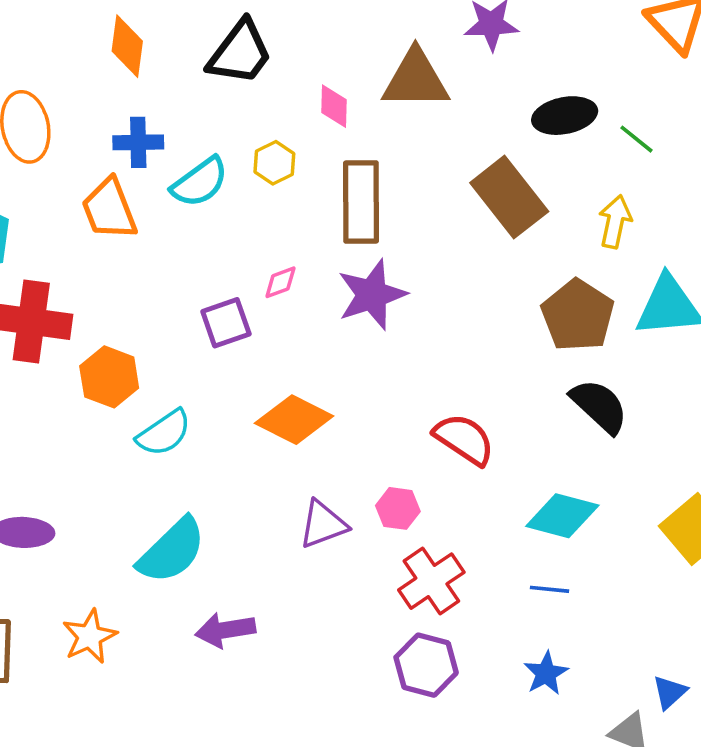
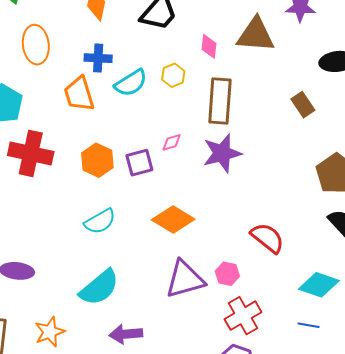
brown rectangle: (509, 197) -> (303, 105), size x0.6
orange hexagon: (109, 377) -> (97, 160), moved
purple triangle: (323, 524) -> (185, 279), size x1.4

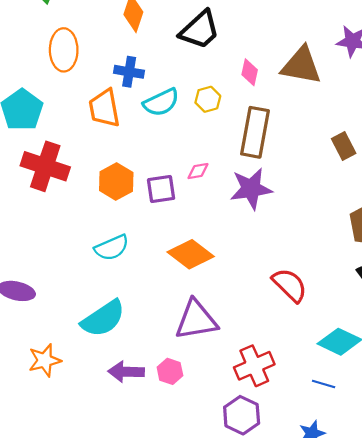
pink hexagon: (227, 274) -> (170, 371), moved

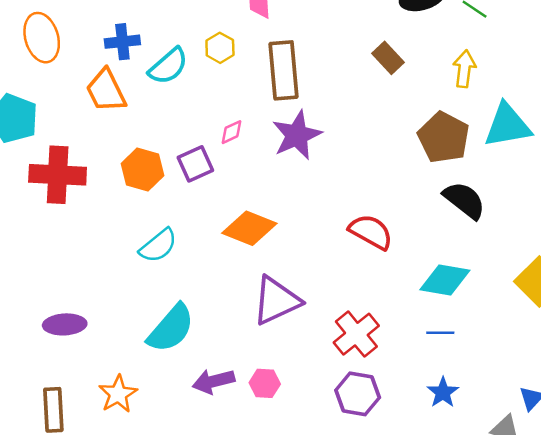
pink hexagon: (170, 371) -> (265, 383), moved

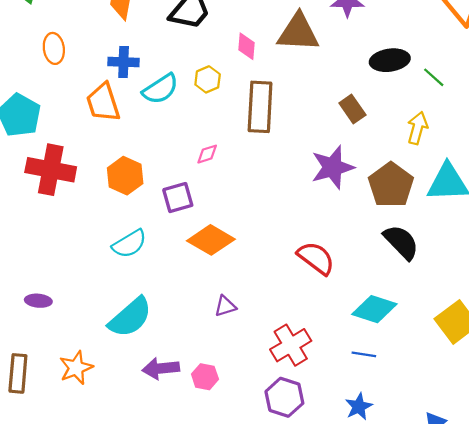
orange ellipse: (42, 38) -> (54, 48), size x0.7
purple star: (297, 135) -> (333, 167), moved
purple square: (195, 164) -> (178, 198), moved
purple triangle: (276, 301) -> (225, 306), size x0.5
purple ellipse: (65, 324) -> (38, 301), size x0.7

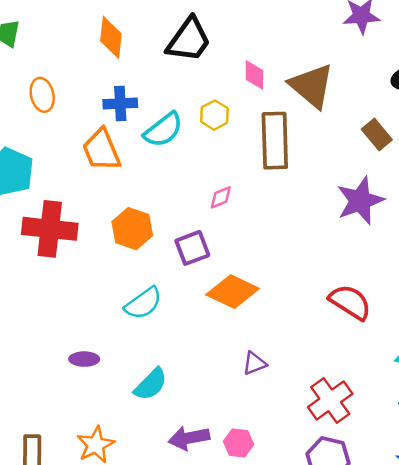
brown triangle: (298, 32) -> (312, 86), moved, turned 42
purple ellipse: (38, 301) -> (84, 359), moved
cyan semicircle: (130, 317) -> (151, 384), size x0.7

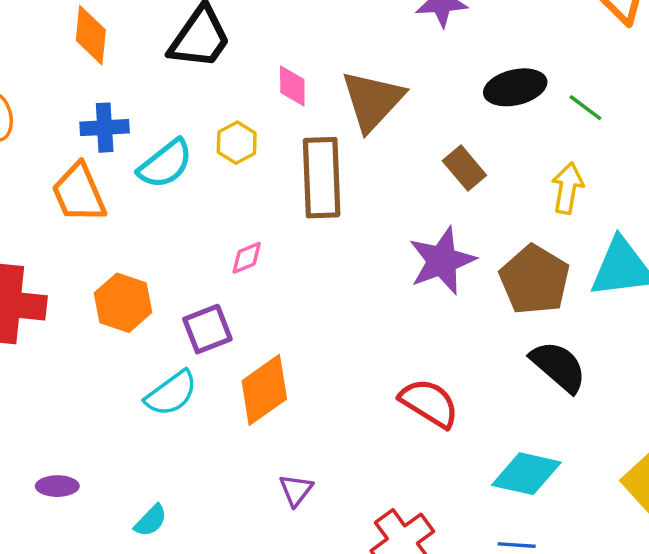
brown triangle: (312, 86) -> (373, 101), turned 33
orange diamond: (233, 292) -> (264, 390), turned -60
cyan semicircle: (143, 303) -> (171, 393), moved
purple triangle: (254, 363) -> (296, 490), turned -30
cyan semicircle: (151, 384) -> (151, 521), size x0.7

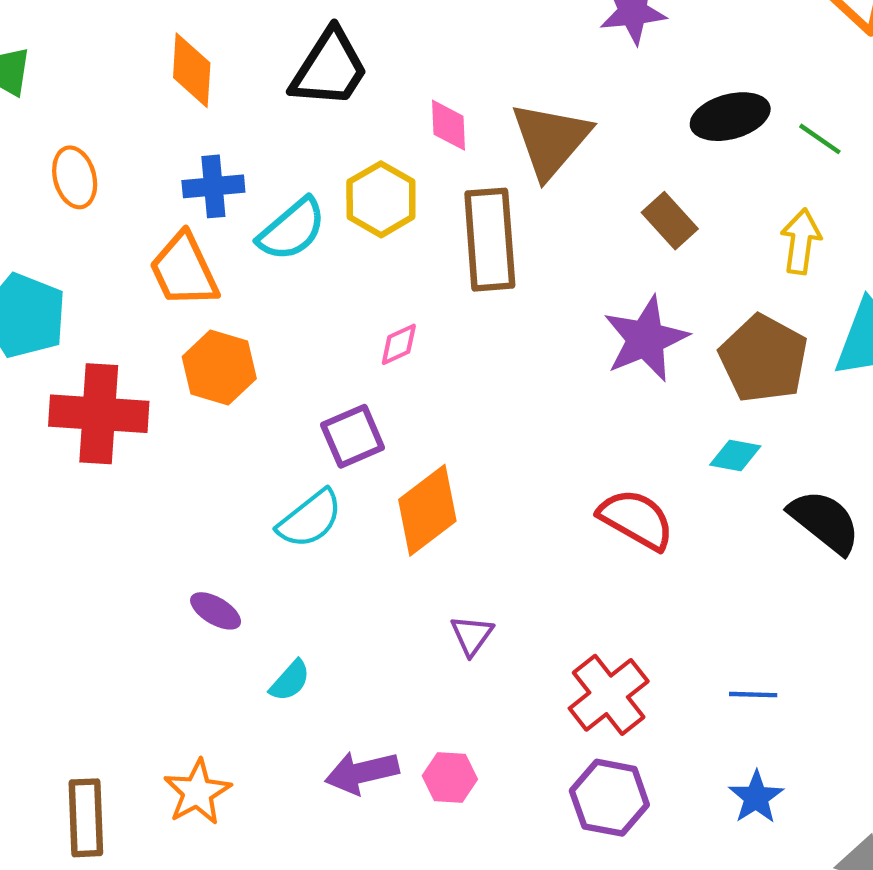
yellow hexagon: (237, 143) -> (381, 199), size x1.4
orange hexagon: (123, 303) -> (219, 368), moved
black semicircle: (558, 366) -> (825, 522), moved
cyan diamond: (526, 474) -> (735, 455), moved, size x0.6
purple ellipse: (57, 486) -> (216, 611), moved, turned 33

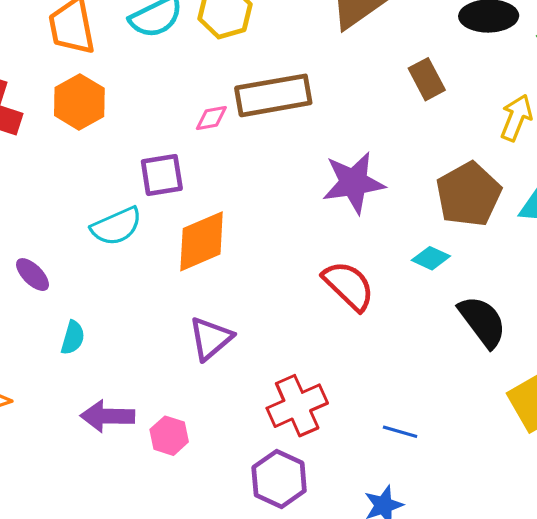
brown rectangle: (490, 240) -> (273, 95), moved, turned 70
purple star: (646, 339) -> (354, 183), moved
purple triangle: (472, 635) -> (211, 338), size x1.4
cyan semicircle: (290, 681) -> (73, 338), turned -40

